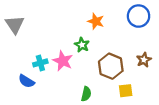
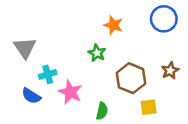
gray triangle: (15, 25) -> (25, 48), moved
pink star: (63, 61) -> (70, 92), moved

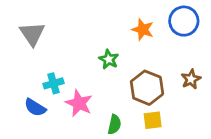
orange star: (113, 25) -> (143, 30), moved
gray triangle: (25, 48) -> (32, 34), moved
yellow square: (149, 107) -> (153, 120), moved

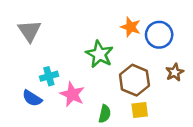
blue circle: (184, 21) -> (159, 35), moved
green star: (109, 59) -> (99, 54), size x1.5

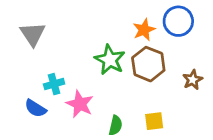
orange star: (131, 27) -> (144, 30), turned 30
blue circle: (159, 35) -> (178, 21), moved
brown hexagon: (134, 80) -> (148, 64), moved

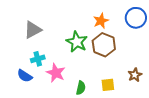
blue circle: (178, 21) -> (136, 18), moved
gray triangle: (33, 34) -> (33, 30), moved, turned 36
brown star: (193, 80) -> (135, 75), moved

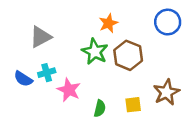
orange star: (101, 21) -> (108, 23), moved
brown star: (135, 75) -> (166, 92), size x1.5
blue semicircle: (25, 76) -> (23, 79), moved

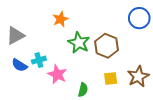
orange star: (108, 23) -> (60, 19), moved
gray triangle: (41, 37) -> (15, 35), moved
yellow square: (133, 105) -> (111, 78), moved

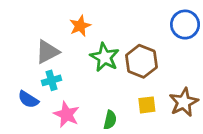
gray triangle: (15, 35) -> (47, 52), moved
blue semicircle: (19, 65) -> (28, 99), moved
pink star: (57, 74) -> (66, 114), moved

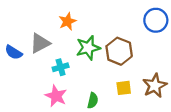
green star: (105, 57) -> (88, 48), turned 30
cyan cross: (51, 80) -> (61, 67), moved
blue semicircle: (28, 99) -> (14, 52), moved

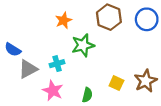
gray triangle: (40, 43) -> (28, 69), moved
brown hexagon: (119, 51) -> (109, 17), moved
yellow square: (124, 88) -> (116, 83), turned 32

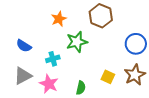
blue circle: (147, 19) -> (136, 44), moved
blue semicircle: (13, 50) -> (24, 46), moved
gray triangle: (28, 69) -> (23, 76), moved

